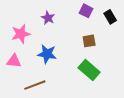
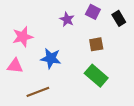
purple star: (48, 18) -> (67, 19), moved

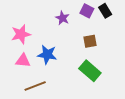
black rectangle: (119, 18) -> (105, 11), moved
pink triangle: (15, 66) -> (23, 61), moved

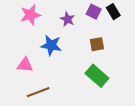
pink star: (21, 34) -> (30, 15), moved
blue star: (47, 55) -> (51, 45), moved

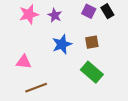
purple star: (68, 19) -> (55, 15), moved
blue star: (51, 45) -> (62, 44), moved, turned -30

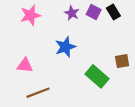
purple star: (55, 15) -> (72, 13), moved
brown square: (92, 42) -> (122, 61), moved

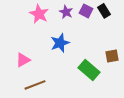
pink star: (30, 15) -> (39, 14), moved, turned -30
pink triangle: (25, 65) -> (23, 60), turned -35

